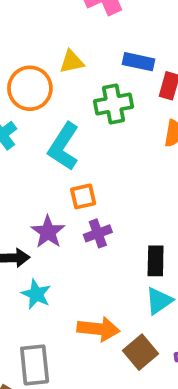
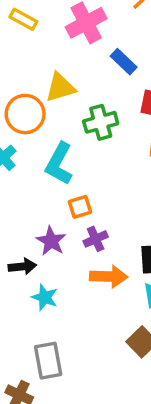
yellow triangle: (72, 62) -> (60, 87), size x1.4
blue rectangle: (139, 62) -> (124, 62), moved, turned 36
orange arrow: (98, 329) -> (109, 277), moved

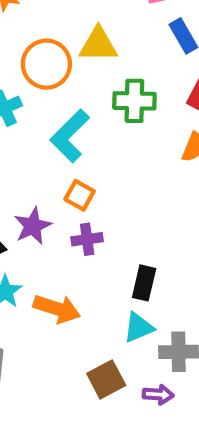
orange square: (80, 207) -> (80, 195), turned 30
orange arrow: (109, 277) -> (57, 309), moved

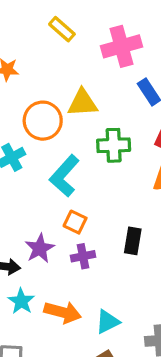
black rectangle: (144, 283) -> (133, 241), moved
cyan triangle: (139, 327) -> (108, 322), moved

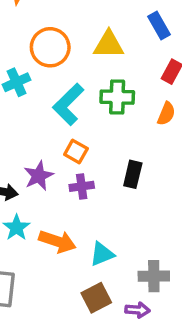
yellow triangle: (83, 103) -> (109, 45), moved
green cross: (114, 145) -> (117, 97), moved

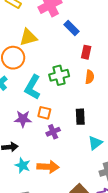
yellow triangle: (109, 45) -> (28, 37), moved
purple star: (39, 176) -> (23, 119), moved, turned -30
cyan triangle: (102, 254) -> (95, 143), moved

